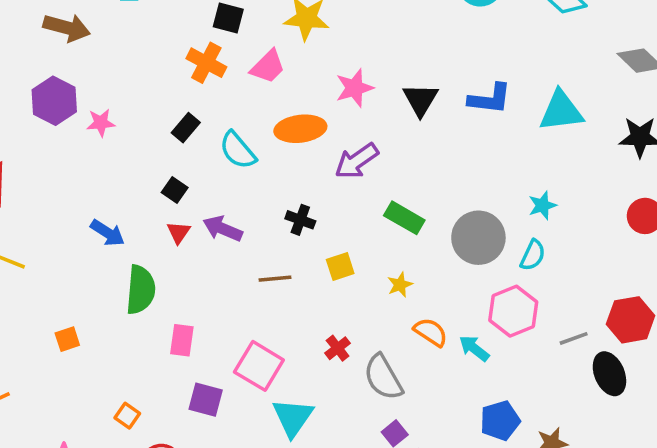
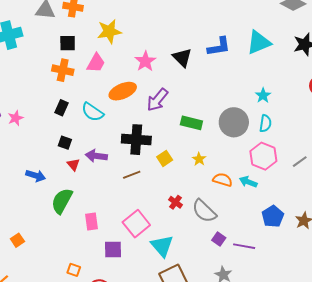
black cross: (300, 220) -> (136, 140), size x1.8
green semicircle: (141, 290) -> (62, 201), turned -140
orange square: (67, 339) -> (17, 240), moved
pink square: (259, 366) -> (136, 224), turned 36

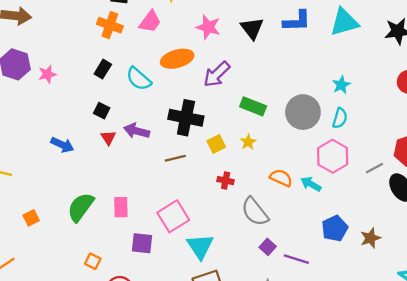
pink star: (145, 61) -> (208, 27), turned -30
yellow star: (199, 159) -> (248, 142), moved
green semicircle: (62, 201) -> (81, 207), moved
red cross: (175, 202) -> (226, 181), moved, turned -32

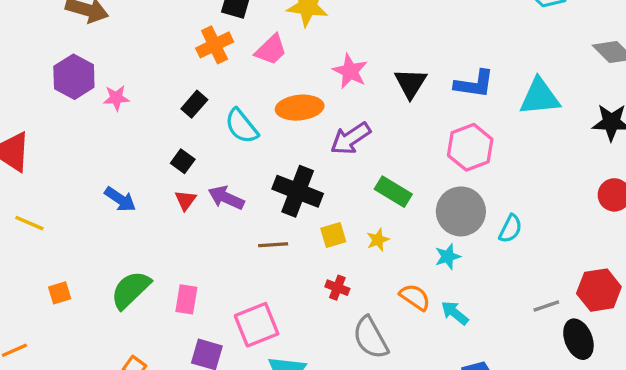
orange cross: (110, 25) -> (215, 45), turned 35
cyan star: (341, 85) -> (448, 257), moved
pink hexagon: (333, 156) -> (470, 147), moved

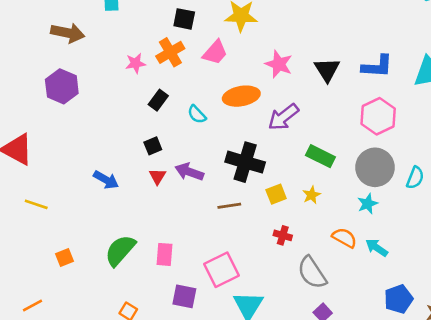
pink star: (116, 98) -> (135, 63), moved
cyan semicircle: (241, 126) -> (197, 114), size x0.7
black square: (183, 161) -> (153, 146), turned 36

